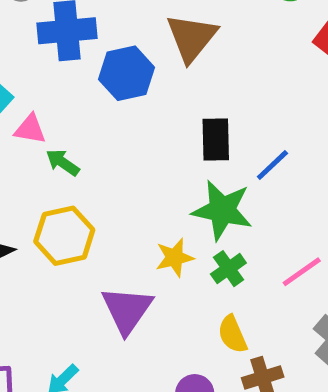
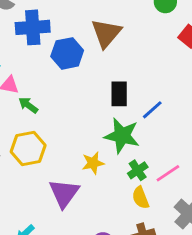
green cross: (228, 269) -> (138, 170), moved
yellow semicircle: (232, 334) -> (141, 198), moved

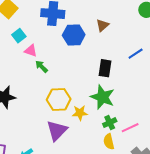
brown triangle: (106, 33) -> (103, 25), size x0.6
blue line: (152, 110) -> (136, 54), moved
yellow hexagon: (28, 148) -> (59, 99), moved

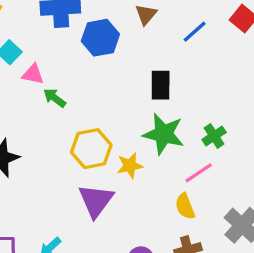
blue line: (136, 54) -> (195, 32), moved
green cross: (110, 123) -> (214, 136), moved
pink line: (130, 128) -> (199, 173), moved

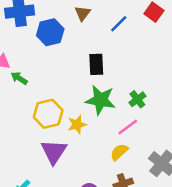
yellow semicircle: (185, 206) -> (119, 152), turned 72

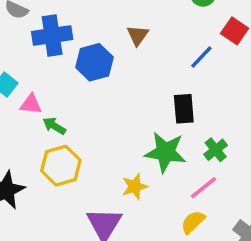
blue line: (119, 24) -> (201, 57), moved
black rectangle: (96, 64) -> (184, 109), moved
yellow hexagon: (48, 114) -> (61, 166), moved

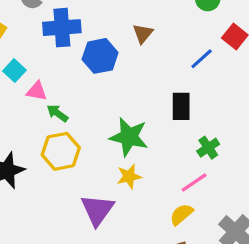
green star: (165, 152) -> (129, 137), moved

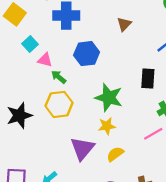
blue hexagon: (100, 56) -> (87, 54), moved
yellow semicircle: (181, 214) -> (115, 154), moved

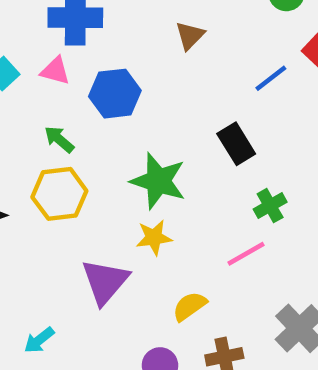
pink triangle: (45, 60) -> (55, 71), moved
black rectangle: (148, 78) -> (236, 144), turned -36
yellow semicircle: (115, 154) -> (190, 306), moved

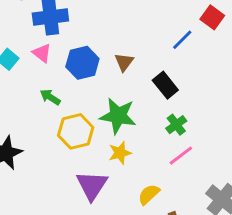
brown triangle: (190, 36) -> (124, 62), moved
pink triangle: (55, 71) -> (42, 53), turned 30
yellow hexagon: (59, 194) -> (76, 131), moved
green cross: (270, 206) -> (176, 125), moved

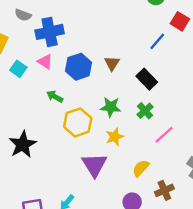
green star: (118, 116) -> (111, 107), size x0.7
green cross: (176, 125) -> (145, 111), moved

